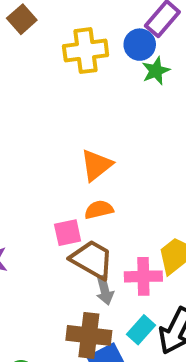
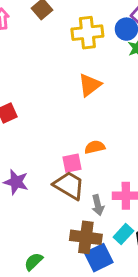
orange triangle: (96, 165) -> (90, 85), moved
brown trapezoid: (92, 260) -> (69, 185), moved

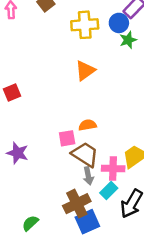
brown trapezoid: (69, 185) -> (85, 154), moved
cyan rectangle: (123, 234) -> (109, 191), moved
brown cross: (86, 237) -> (77, 204), turned -36

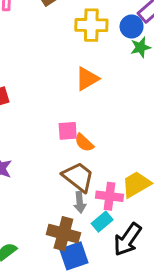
orange semicircle: (87, 125) -> (84, 143), turned -132
pink square: (67, 138) -> (68, 131), moved
brown cross: (77, 204) -> (63, 234), turned 36

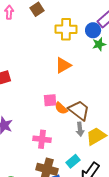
brown trapezoid: (78, 177) -> (79, 110), moved
pink cross: (110, 196) -> (42, 139), moved
gray arrow: (80, 202) -> (80, 129), moved

